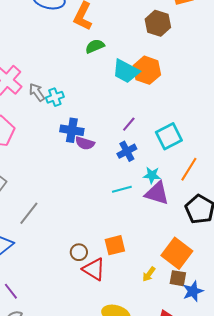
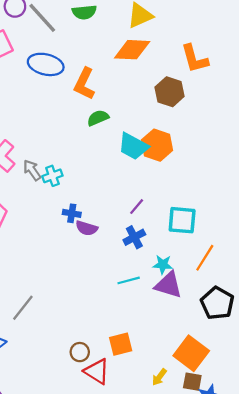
blue cross: (72, 130) -> (72, 213), size x0.7
cyan square: (169, 136) -> (182, 220), turned 32

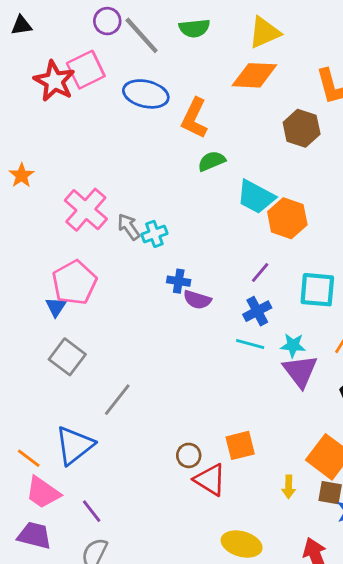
orange hexagon: (157, 145) -> (287, 218), moved
cyan line: (129, 280) -> (250, 344), moved, turned 30
purple triangle: (168, 285) -> (300, 371), turned 36
yellow arrow: (159, 377) -> (289, 487), turned -36

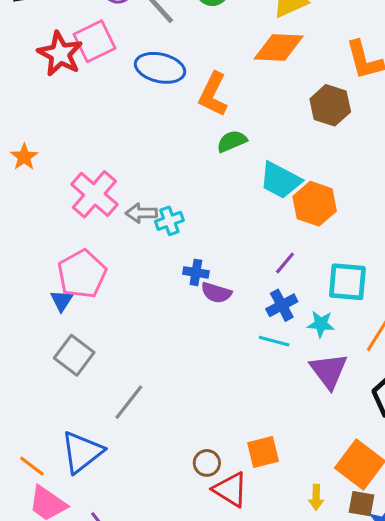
gray arrow: (129, 227) -> (141, 213), turned -56
cyan star: (293, 345) -> (321, 324), moved

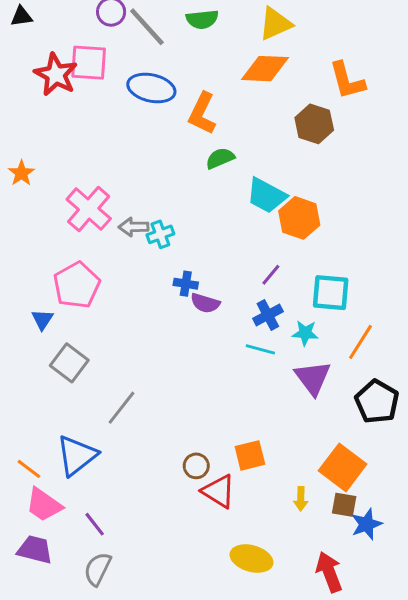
pink square: (94, 41) -> (89, 63), turned 30
blue triangle: (62, 301) -> (42, 320), moved

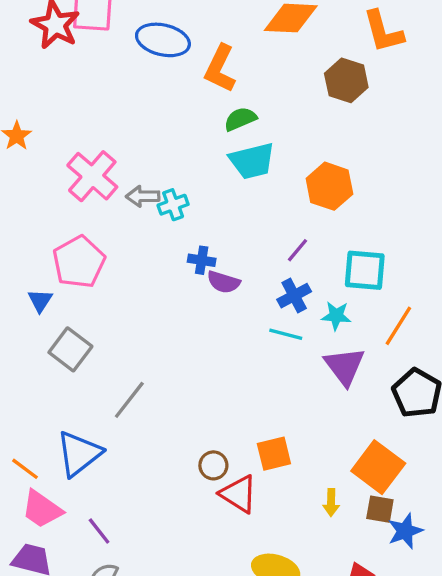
cyan trapezoid: (266, 196) -> (252, 161), moved, turned -42

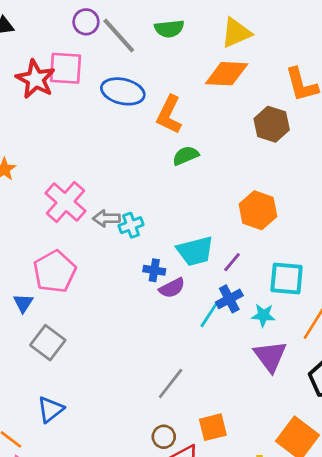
cyan trapezoid: (252, 161) -> (195, 251), moved
purple semicircle: (223, 282) -> (172, 288), turned -44
cyan line: (286, 334) -> (209, 315), moved, turned -72
gray line: (129, 400) -> (171, 384), moved
blue triangle: (79, 454) -> (50, 409), moved, size x0.7

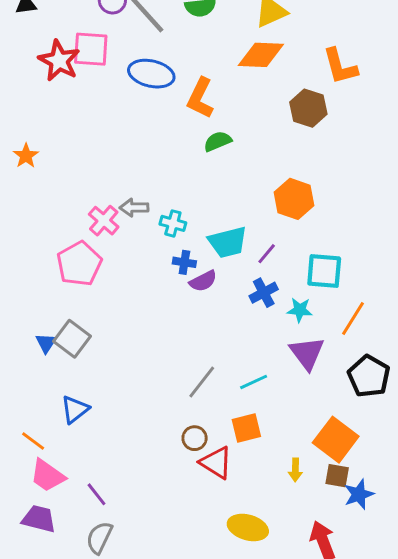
pink cross: (66, 202) -> (104, 221), moved, size x0.7
cyan cross: (131, 225) -> (173, 223), moved, turned 35
blue triangle: (23, 303) -> (46, 343), moved
cyan line: (209, 315) -> (254, 382), moved, turned 32

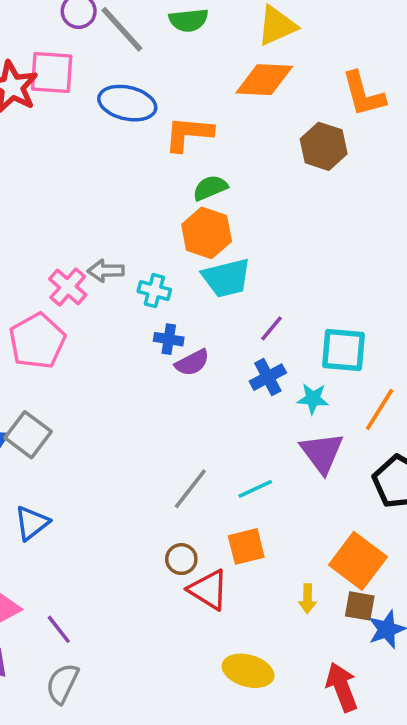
orange L-shape: (200, 98) -> (189, 134), turned 69
orange hexagon: (294, 199) -> (207, 233), moved
cyan trapezoid: (228, 242) -> (226, 278), moved

